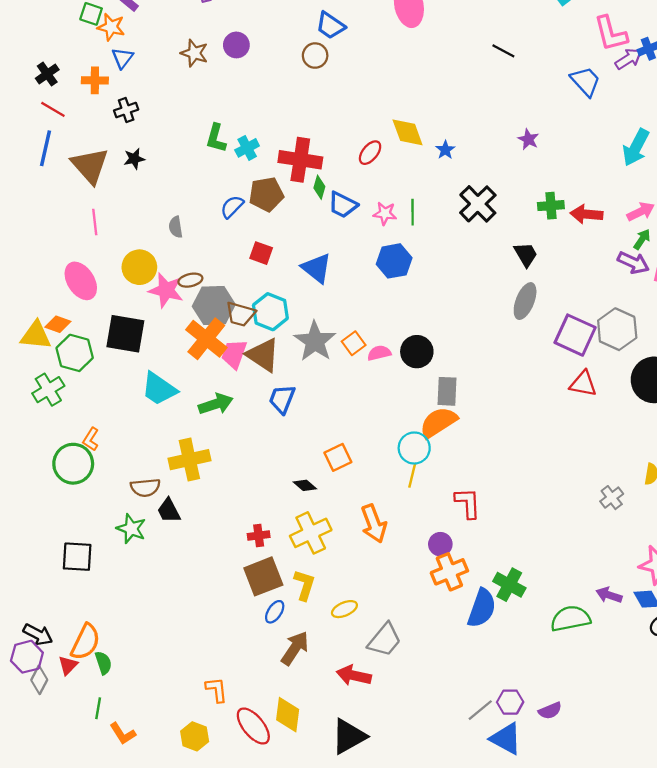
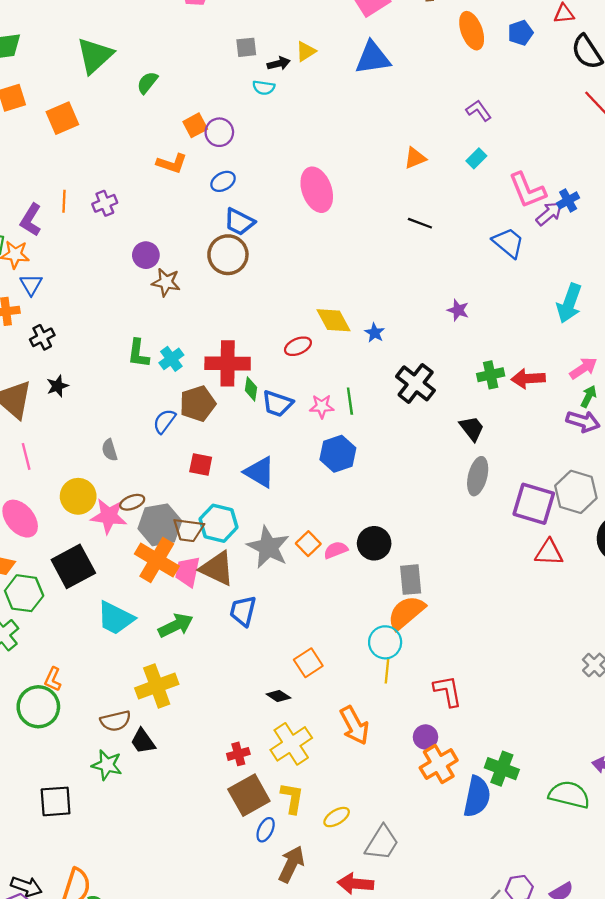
brown star: (194, 53) -> (166, 282), moved
brown circle: (315, 56) -> (228, 255), size x1.5
red ellipse: (370, 153) -> (298, 346), turned 35
black square: (125, 334) -> (73, 566), turned -30
green semicircle: (570, 619) -> (569, 795), turned 33

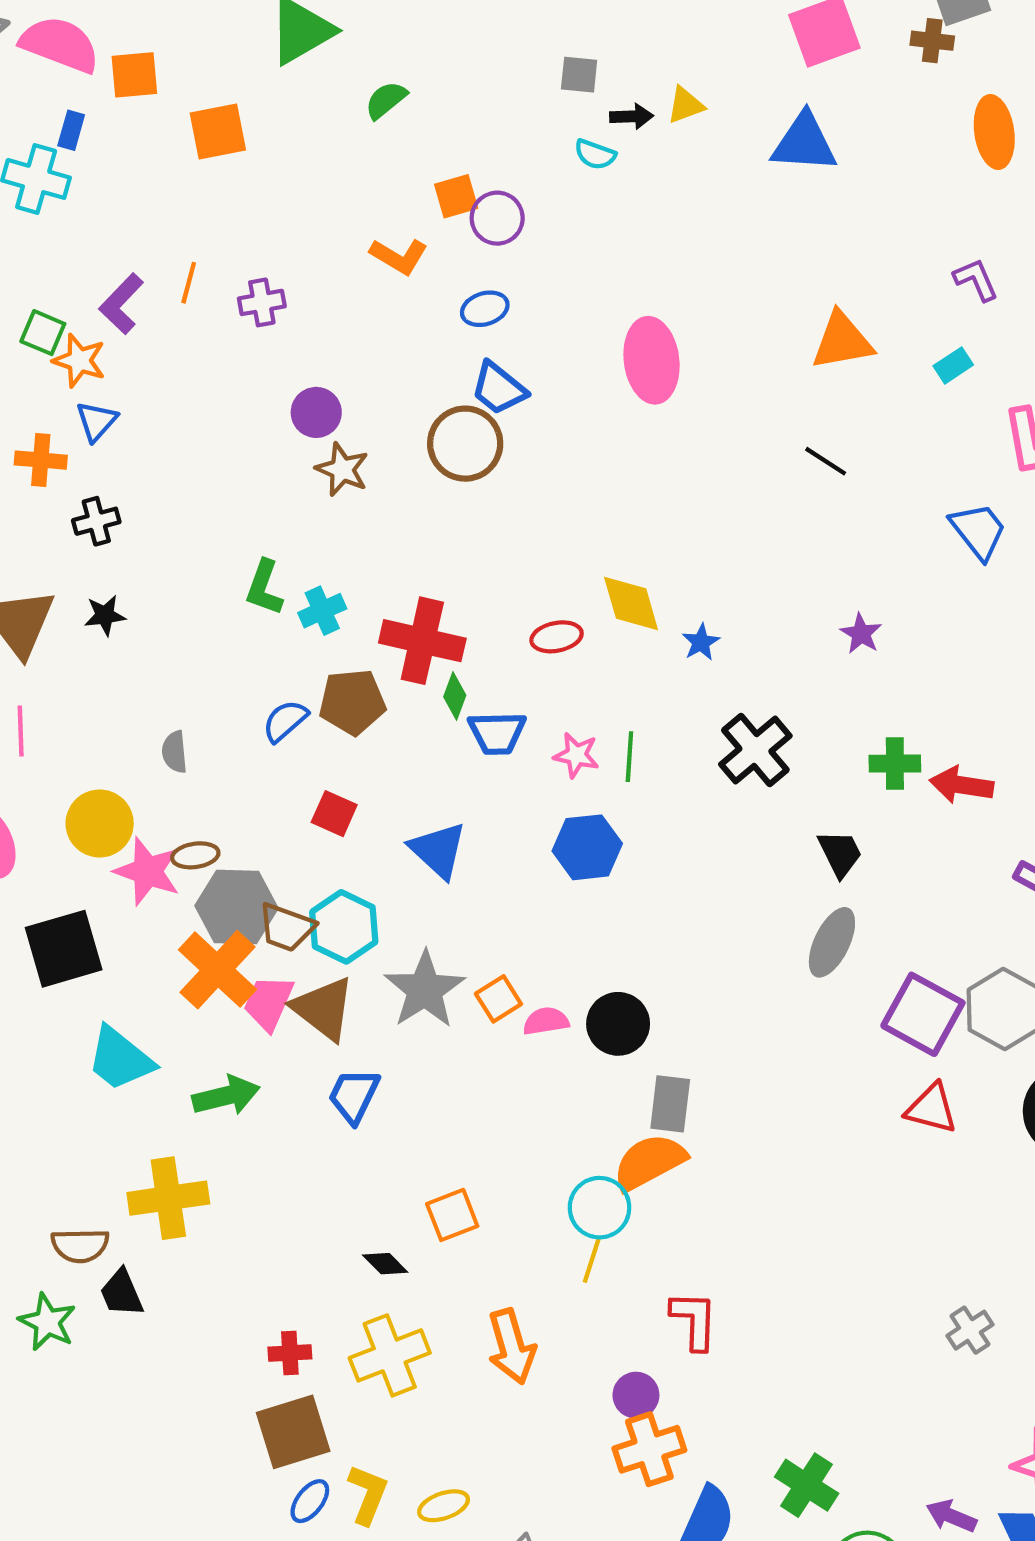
orange triangle: (415, 158) -> (842, 341), size x1.5
blue trapezoid: (277, 404) -> (497, 733), turned -32
green cross: (502, 769) -> (807, 1485), moved
yellow L-shape: (292, 798) -> (368, 1494), moved

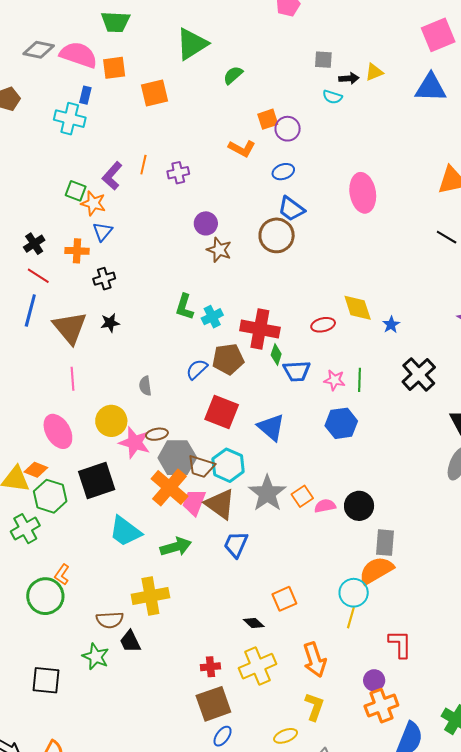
red square: (334, 814) -> (222, 412), size x1.6
yellow L-shape: (368, 1494) -> (314, 707), moved

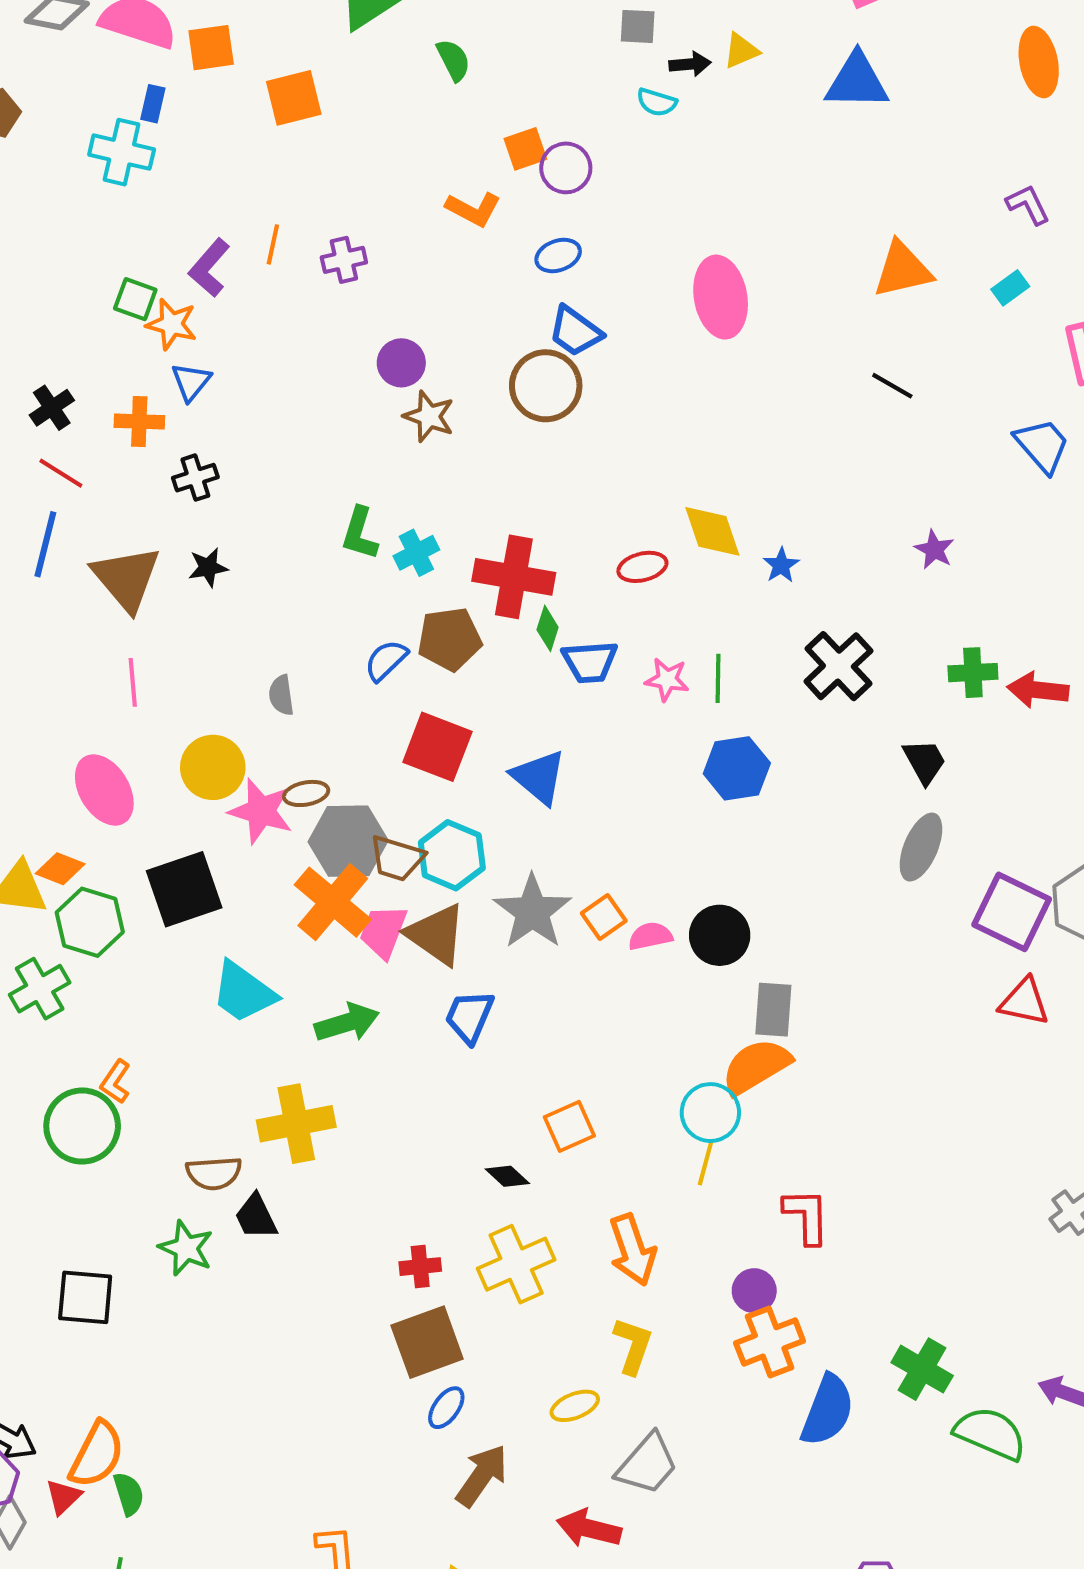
green semicircle: (233, 75) -> (453, 60), turned 105
blue hexagon: (341, 423) -> (737, 768), moved

